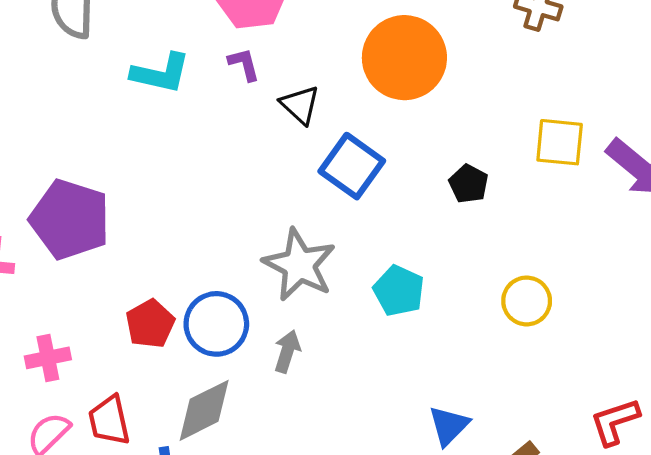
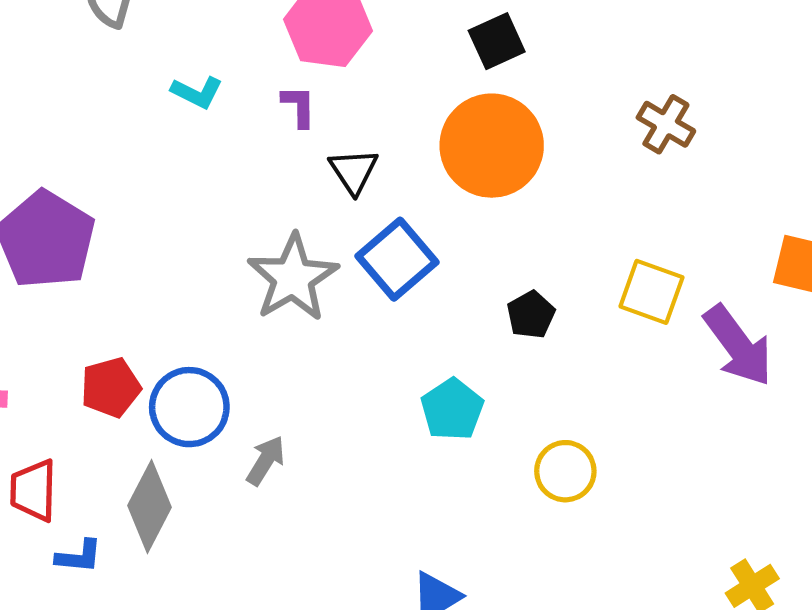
cyan L-shape: (161, 73) -> (197, 92), size x0.7
gray star: (299, 265) -> (293, 278), moved
cyan pentagon: (399, 291) -> (452, 410), moved
gray diamond: (204, 410) -> (149, 506), turned -50

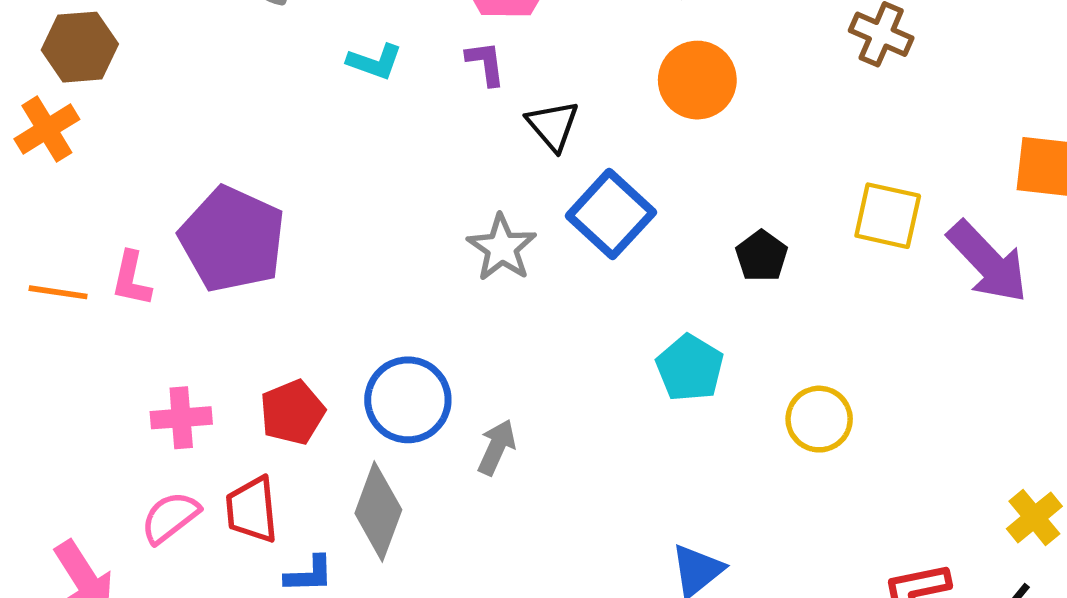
orange circle: (492, 146) -> (697, 80), size x0.7
gray star: (293, 278) -> (502, 248), size x0.7
red pentagon: (111, 387) -> (292, 412), moved

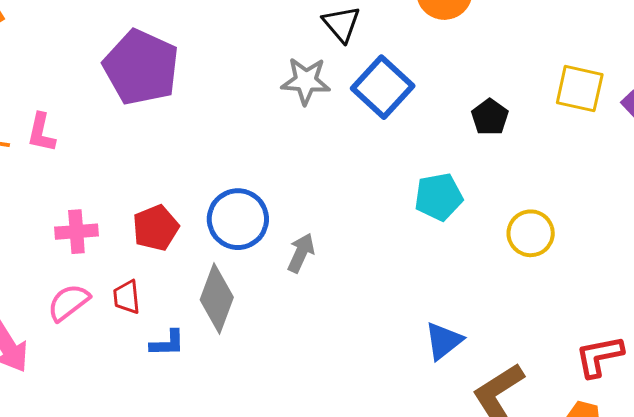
purple pentagon: (232, 239) -> (141, 67), moved
gray star: (502, 248) -> (306, 81), moved, turned -30
cyan pentagon: (690, 368) -> (439, 197), turned 30
red trapezoid: (252, 510) -> (127, 297), size x0.7

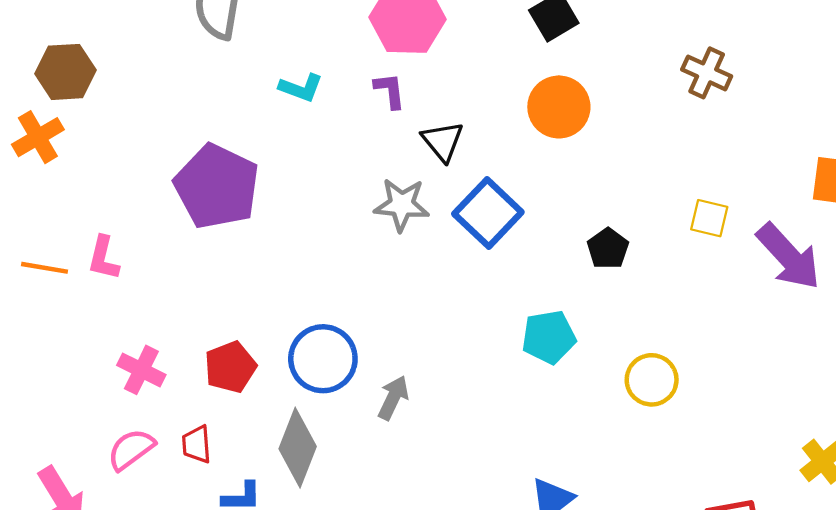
yellow square: (580, 89) -> (709, 218), size x0.7
pink cross: (76, 232) -> (141, 370), turned 30

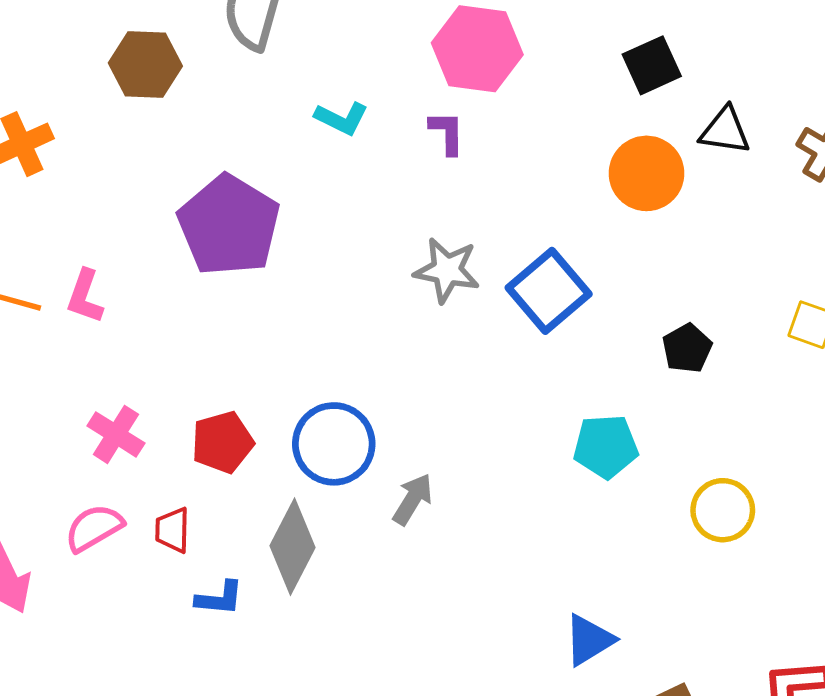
brown hexagon: (65, 72) -> (145, 64), moved
black triangle: (443, 141) -> (725, 131), moved, turned -48

